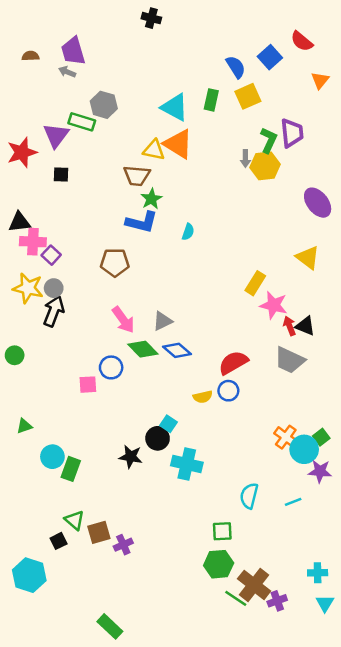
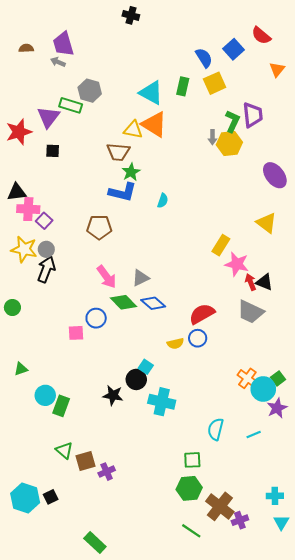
purple star: (320, 471) -> (277, 408), turned -30
black square: (59, 541) -> (51, 497), moved
green line: (236, 598) -> (191, 531), moved

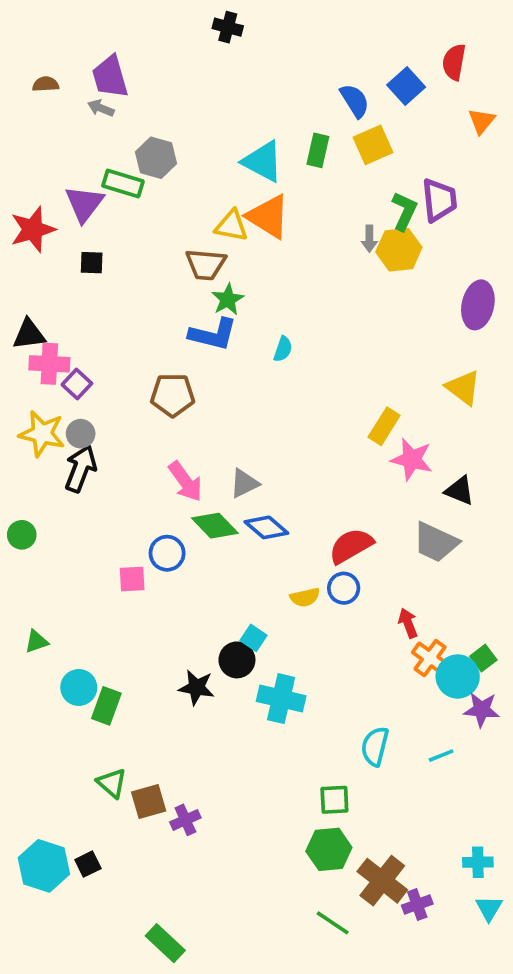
red semicircle: (261, 36) -> (454, 62), turned 60
purple ellipse: (275, 175) -> (478, 305), turned 50
red arrow: (251, 282) -> (408, 623), moved
purple star: (277, 408) -> (482, 710), turned 30

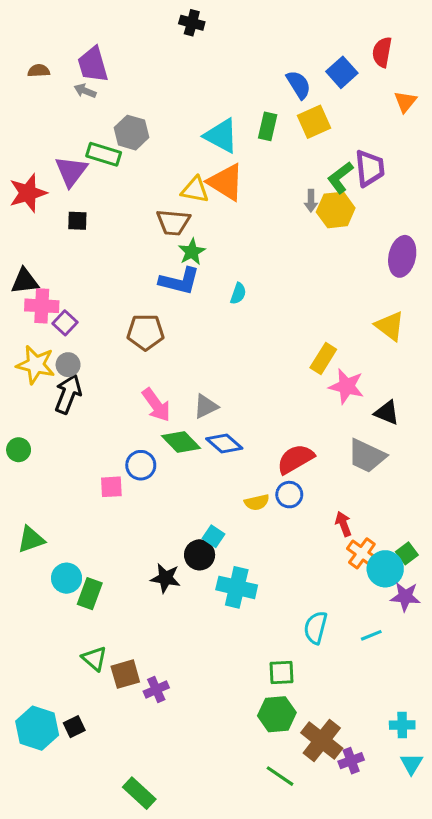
green L-shape: (404, 211) -> (340, 177), turned -152
green triangle: (36, 642) -> (31, 539), size x1.4

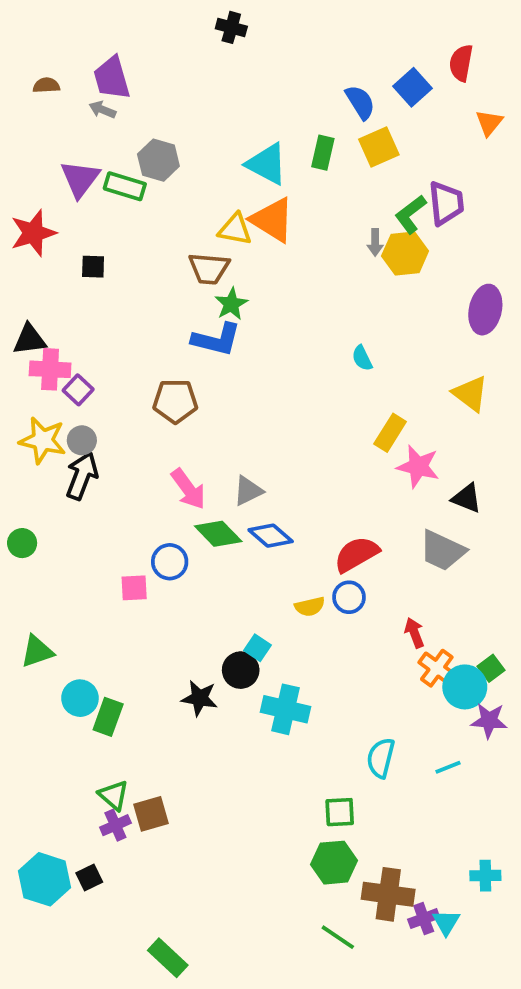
purple triangle: (71, 171) -> (80, 179), moved
cyan semicircle: (238, 293) -> (362, 358), moved, turned 135
purple cross: (156, 689) -> (115, 825), moved
brown cross: (322, 741) -> (388, 894), turned -30
cyan triangle: (411, 764) -> (446, 922), moved

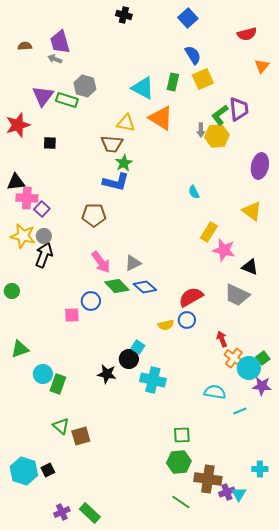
red semicircle: (461, 63) -> (247, 34), turned -114
blue square: (413, 87) -> (188, 18), moved
orange triangle: (272, 220) -> (161, 118), moved
cyan semicircle: (381, 758) -> (215, 392), moved, turned 85
purple cross: (115, 825) -> (62, 512), moved

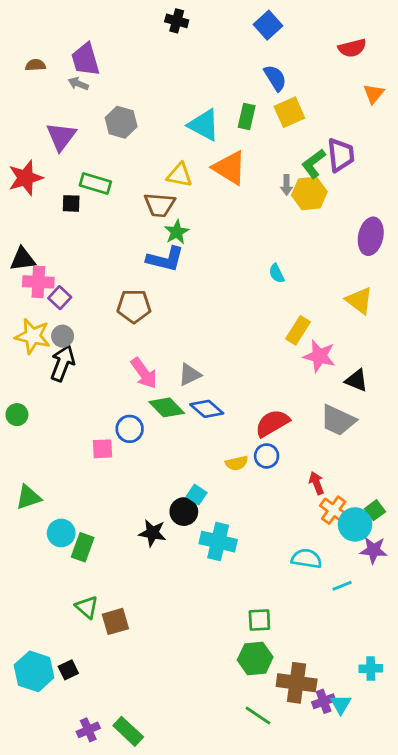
green rectangle: (67, 100) -> (95, 183), moved

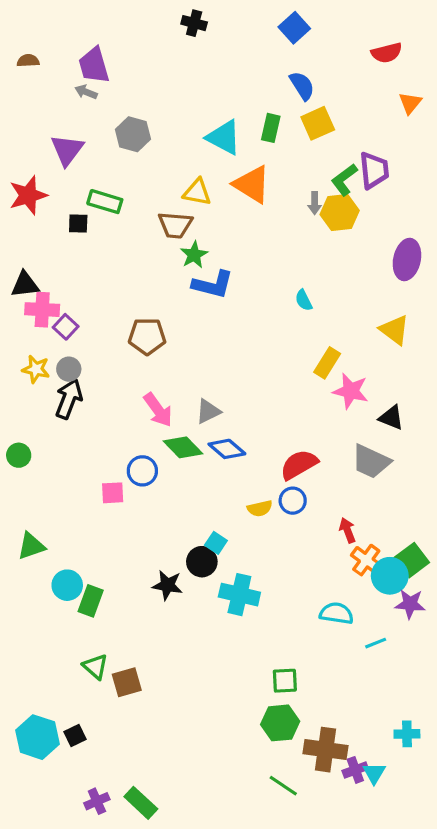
brown semicircle: (35, 65) -> (28, 61), moved
blue L-shape: (165, 259) -> (213, 285), moved
yellow star: (33, 336) -> (36, 369), size x0.7
green square: (375, 510) -> (412, 560), size x1.5

